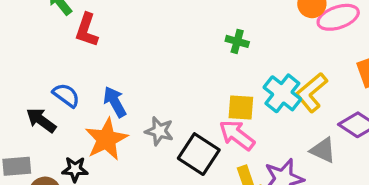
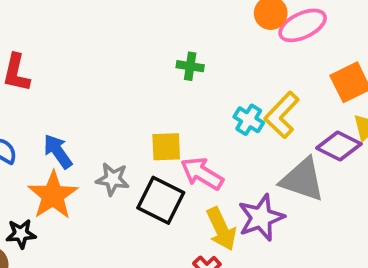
cyan cross: (282, 93) -> (249, 120), size x0.7
yellow square: (241, 108) -> (166, 147), moved
gray triangle: (323, 150) -> (303, 180), size x1.5

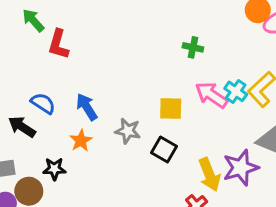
pink arrow: (202, 174) -> (211, 95), moved
orange star: (53, 195) -> (81, 141), size x0.6
black square: (161, 200) -> (164, 150), size x0.7

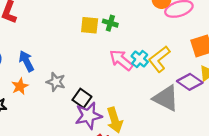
yellow square: (171, 108) -> (90, 25), moved
purple star: (241, 168) -> (88, 116), moved

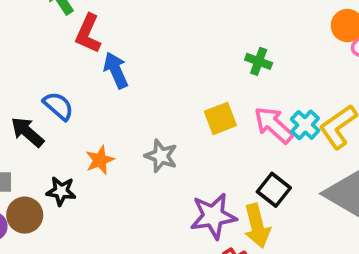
yellow square: (90, 25) -> (220, 118), moved, turned -30
blue arrow: (26, 61) -> (116, 70), moved
black square: (82, 98) -> (274, 190), moved

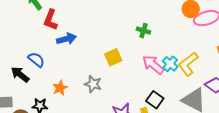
blue arrow: (116, 70) -> (66, 39), turned 102
yellow square: (220, 118) -> (113, 57), moved

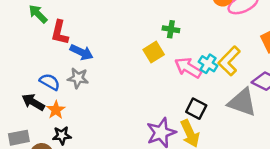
blue arrow: (66, 39) -> (82, 52), turned 48
yellow square: (113, 57) -> (154, 52), moved
gray star: (93, 84) -> (78, 78), moved
orange star: (60, 88) -> (56, 110), moved

